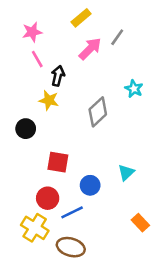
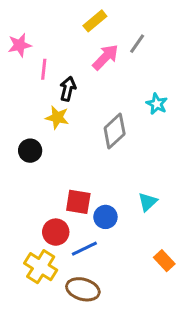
pink star: (32, 32) -> (20, 45), moved
pink line: (37, 59) -> (44, 69), turned 36
red square: (58, 162) -> (78, 202), moved

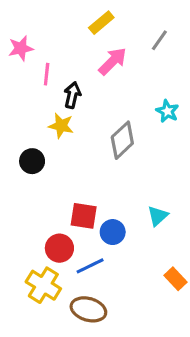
gray line: (137, 44) -> (159, 40), moved

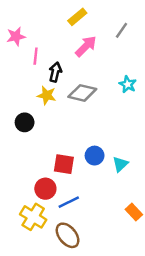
gray diamond: (122, 140) -> (82, 93), moved, turned 56
blue circle: (113, 232) -> (95, 156), moved
brown ellipse: (88, 309) -> (68, 235), turned 35

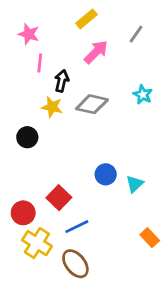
pink star: (16, 36) -> (29, 34), moved, turned 30
red square: (64, 164) -> (59, 198), moved, turned 35
red circle: (45, 189) -> (23, 213), moved

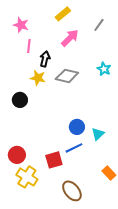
red square: (59, 198) -> (54, 160), moved, turned 30
blue line: (77, 227) -> (74, 148), moved
brown ellipse: (75, 264) -> (72, 191), moved

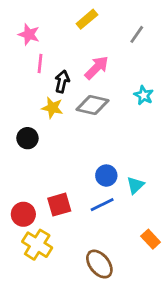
pink arrow: (70, 38) -> (97, 68), moved
red square: (54, 160) -> (59, 205), moved

